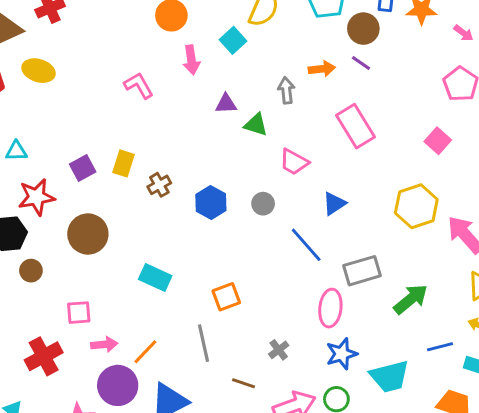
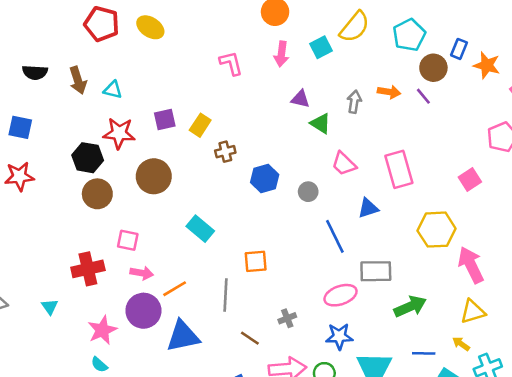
pink rectangle: (356, 126) -> (399, 169), moved
brown circle: (31, 271) -> (97, 194), size x1.5
pink ellipse: (330, 308) -> (341, 295), turned 48

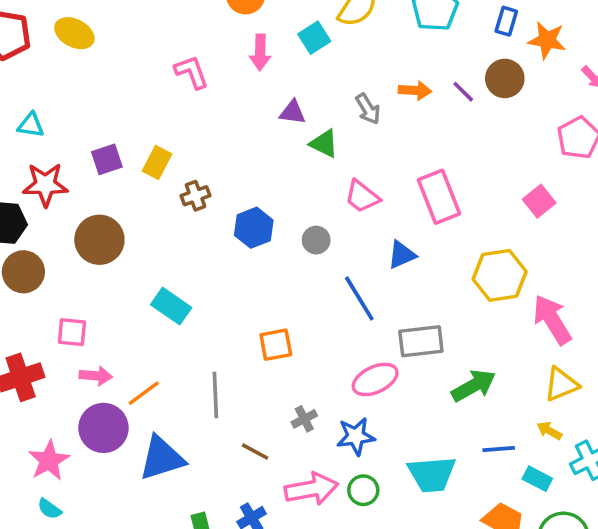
brown circle: (433, 68) -> (505, 78), moved
gray arrow: (354, 102) -> (368, 109), turned 145
orange square: (256, 261) -> (276, 345), moved
blue star: (339, 336) -> (356, 436), moved

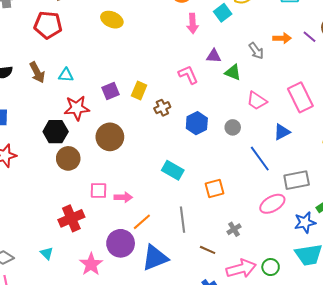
yellow ellipse: (74, 33) -> (112, 20), moved
pink L-shape: (192, 72) -> (188, 75), moved
cyan rectangle: (171, 306) -> (173, 170), moved
pink arrow: (96, 376) -> (123, 197), moved
blue star: (356, 436) -> (305, 222), moved

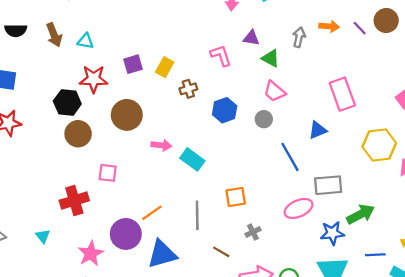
gray arrow: (256, 51) -> (299, 37), turned -138
pink trapezoid: (257, 101) -> (274, 91), moved
orange square: (214, 188) -> (236, 197), moved
pink arrow: (123, 197) -> (161, 145), moved

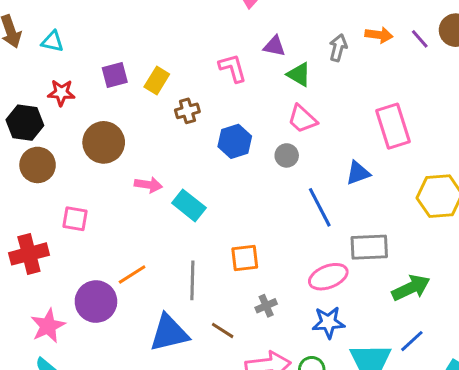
red star: (94, 79) -> (61, 93), size x0.7
blue star: (332, 233) -> (328, 322), moved
blue triangle: (162, 254) -> (169, 333), moved
blue line: (375, 255) -> (412, 341), moved, turned -42

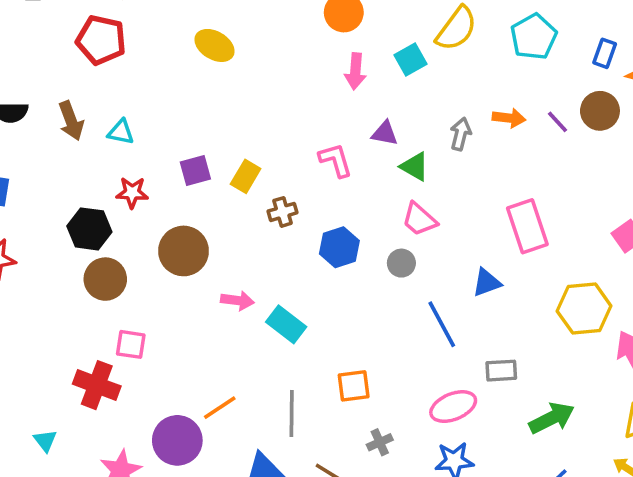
pink square: (75, 219) -> (131, 344), moved
gray rectangle: (369, 247) -> (501, 371), size x0.7
red cross: (29, 254) -> (97, 385), turned 36

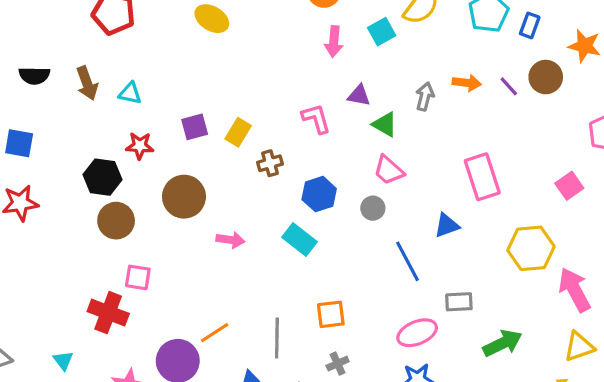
blue rectangle: (605, 53) -> (530, 25), moved
cyan rectangle: (286, 324) -> (300, 239), moved
gray cross: (380, 442) -> (338, 364), moved

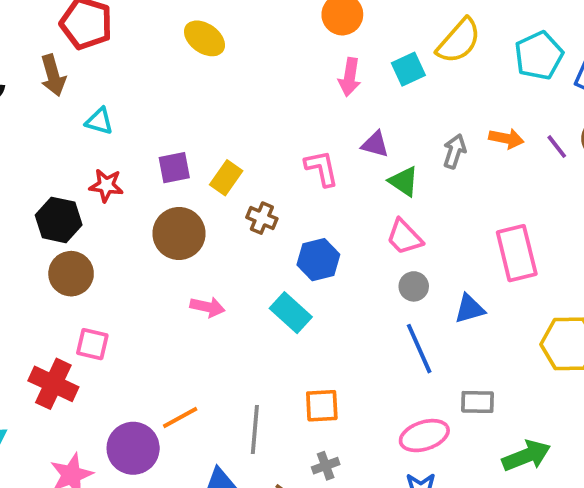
brown arrow: (87, 83) -> (53, 75), moved
brown cross: (270, 163) -> (262, 218), turned 35
brown circle: (184, 197) -> (179, 233), moved
gray circle: (373, 208) -> (414, 286), moved

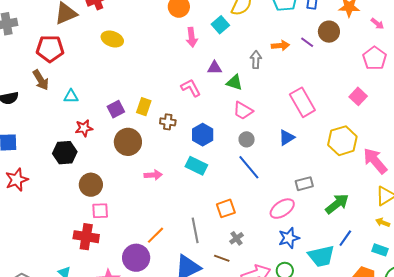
brown circle: (71, 274) -> (91, 185), moved
gray circle: (414, 286) -> (247, 139), moved
blue line: (419, 349) -> (249, 167), moved

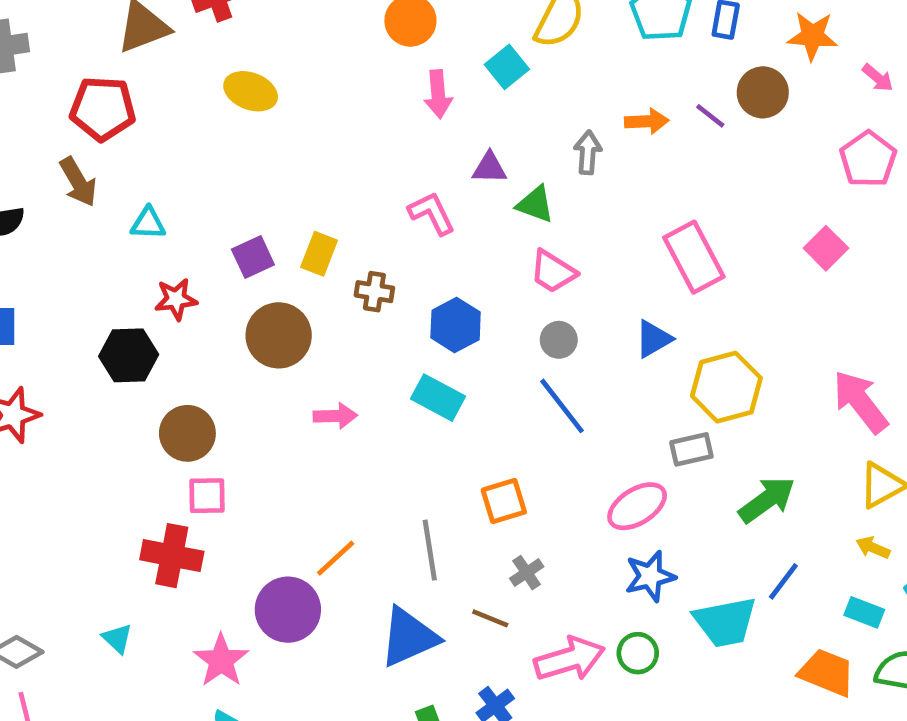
yellow hexagon: (342, 141) -> (726, 387), moved

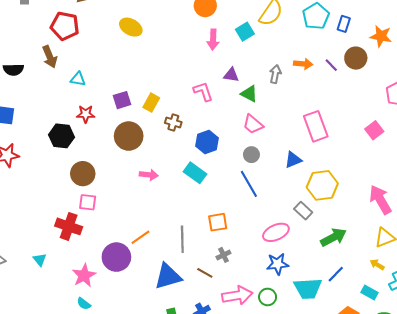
gray rectangle: (691, 449) -> (303, 211), turned 48

